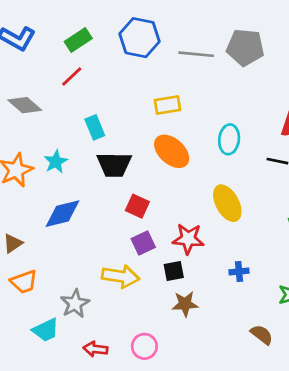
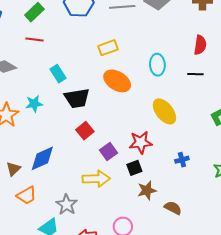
red line: (72, 76) -> (35, 40), turned 60
cyan star: (56, 162) -> (34, 104), turned 30
red square: (137, 206) -> (85, 131), moved, turned 36
blue diamond: (63, 214) -> (42, 158), moved
brown semicircle: (262, 335) -> (173, 208), moved

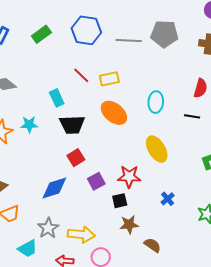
red line: (35, 40) -> (81, 75), moved, turned 30
blue diamond: (42, 158) -> (54, 188), moved
blue cross: (182, 160) -> (168, 199), turned -32
yellow arrow: (96, 179) -> (81, 234), moved

